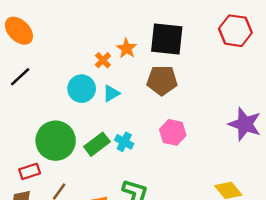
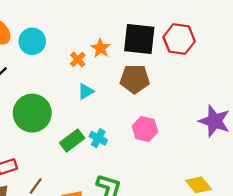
red hexagon: (235, 31) -> (179, 39), moved
cyan circle: (82, 89) -> (32, 41), moved
green circle: (56, 141) -> (32, 113), moved

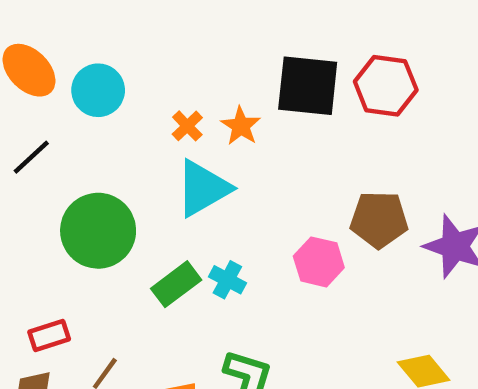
orange star: (101, 48) -> (241, 126), moved
brown pentagon: (135, 79) -> (379, 220), moved
cyan triangle: (86, 91) -> (203, 188), size x1.8

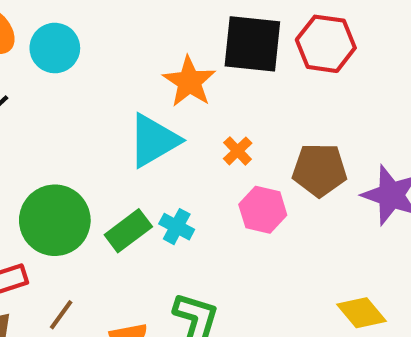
orange cross: (187, 126) -> (238, 151), moved
orange star: (241, 126) -> (189, 82), size x1.4
green circle: (98, 231) -> (55, 220), moved

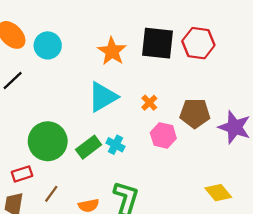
orange star: (189, 82) -> (112, 51), moved

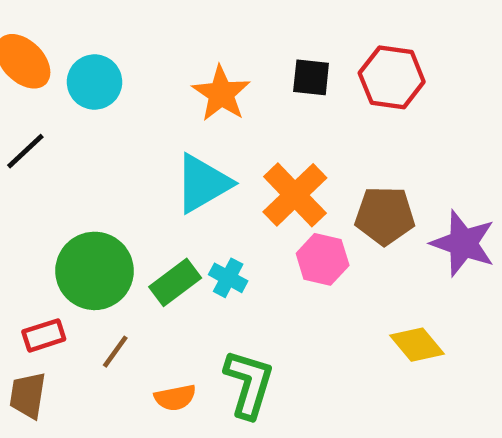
black square: (158, 43) -> (311, 77), size x0.6
orange cross: (149, 103) -> (295, 195), size x2.0
yellow diamond: (218, 193) -> (417, 345), moved
brown line: (51, 194) -> (115, 352), moved

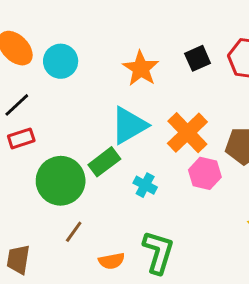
black square: (311, 77) -> (198, 58), turned -30
green rectangle: (175, 282) -> (104, 162), moved
red rectangle: (44, 335) -> (21, 138), moved

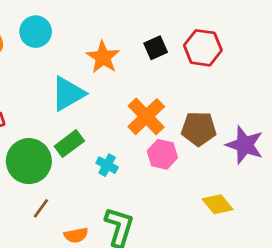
cyan circle: (61, 61) -> (36, 32), moved
cyan triangle: (129, 125) -> (68, 94), moved

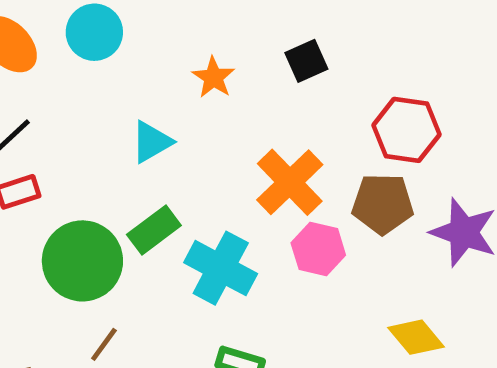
red hexagon: (203, 48) -> (406, 130), moved
orange star: (103, 57) -> (213, 77), size x0.7
cyan triangle: (68, 94) -> (152, 142), size x0.7
cyan cross: (107, 165) -> (221, 268), size x1.8

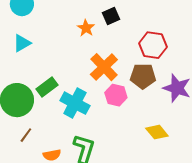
orange star: (213, 77) -> (86, 28), moved
cyan triangle: (152, 142) -> (22, 43), moved

